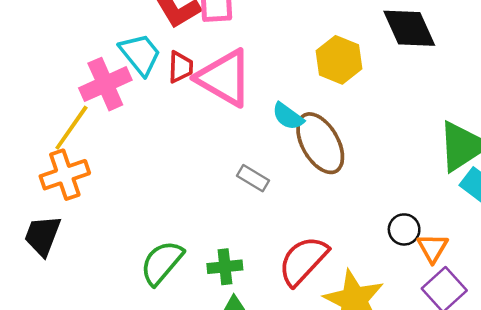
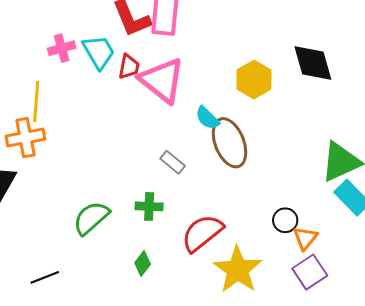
pink cross: (105, 84) -> (62, 48), moved, size x0.7
yellow line: (71, 128) -> (36, 101), turned -39
green cross: (225, 267) -> (149, 206), moved

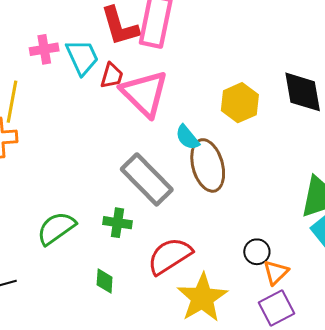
gray rectangle: (173, 162) -> (147, 179), size x2.0
green diamond: (143, 264) -> (105, 281), turned -40

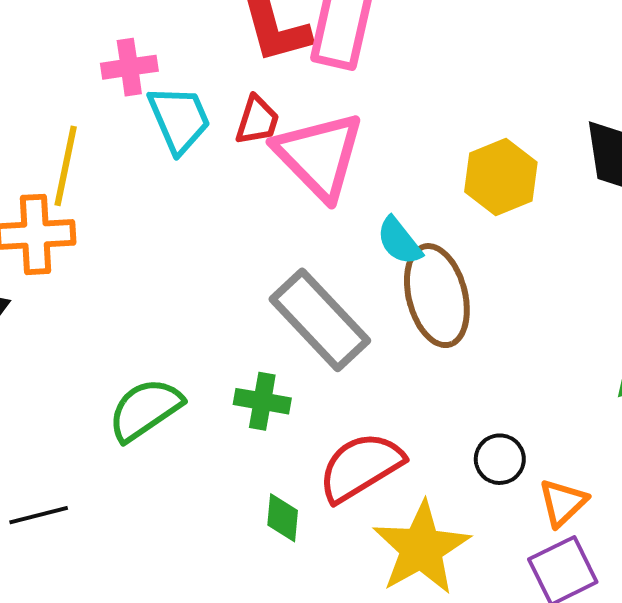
cyan trapezoid: (82, 57) -> (179, 119), moved
black circle: (257, 252) -> (500, 459), moved
green diamond: (105, 281) -> (283, 518), moved

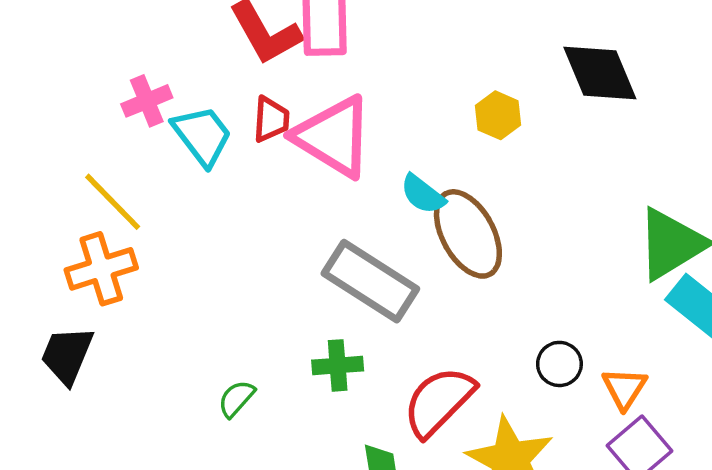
yellow line: (66, 166) -> (113, 202), turned -42
yellow hexagon: (501, 177) -> (498, 115), size x0.7
green semicircle: (145, 410) -> (236, 399), size x0.6

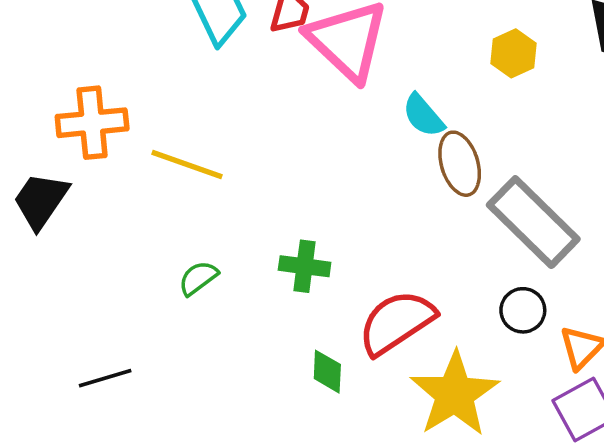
yellow line: (113, 202) -> (187, 165), moved, turned -38
brown ellipse: (468, 234) -> (460, 164), size x0.7
gray rectangle: (370, 281) -> (533, 222), moved

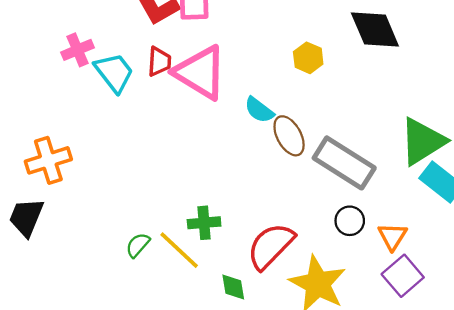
yellow line: (187, 165) -> (179, 250), moved, turned 36

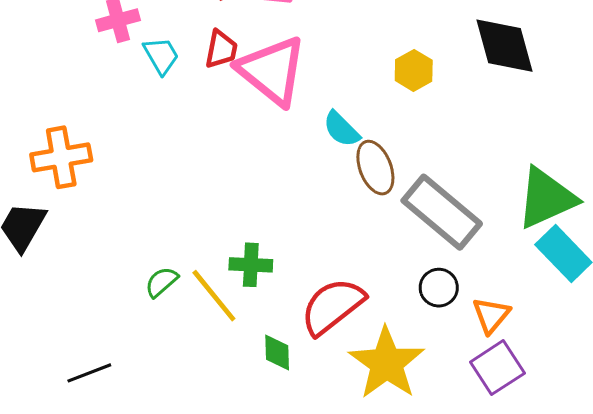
cyan trapezoid: (114, 72) -> (161, 56), size x0.7

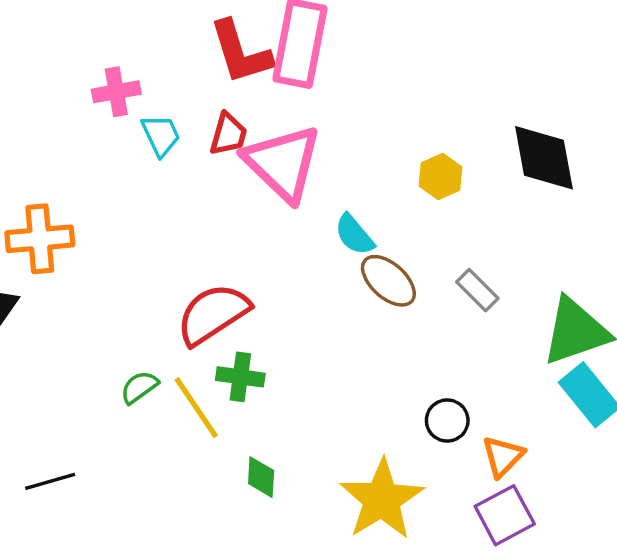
brown ellipse: (375, 168) -> (388, 281), turned -32
gray rectangle: (442, 212) -> (477, 290), moved, size x0.5
red semicircle: (332, 306) -> (213, 314), moved

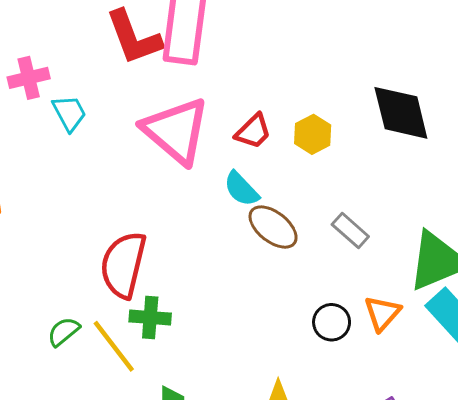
red trapezoid: (228, 134) -> (253, 131), moved, turned 33
red semicircle: (213, 314) -> (123, 265), turned -40
black circle: (447, 420) -> (332, 322), moved
orange triangle: (503, 456) -> (382, 313), moved

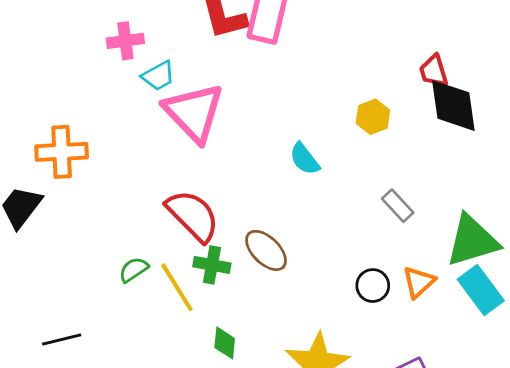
cyan trapezoid: (69, 113) -> (158, 76), turned 84
pink triangle: (176, 131) -> (194, 113), moved
red trapezoid: (253, 131) -> (434, 71), moved, turned 112
brown ellipse: (273, 227) -> (266, 250), moved
red semicircle: (123, 265) -> (193, 216), turned 116

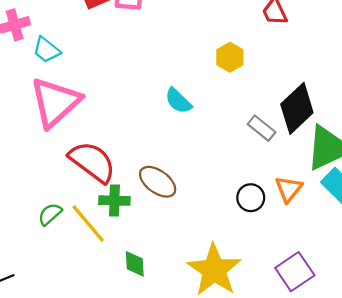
cyan trapezoid: (158, 76) -> (46, 50), turned 76
black diamond: (453, 106) -> (297, 108), moved, turned 63
pink triangle: (194, 113) -> (55, 102), moved, turned 40

